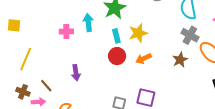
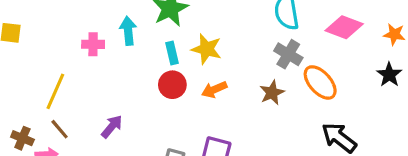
yellow star: (138, 33) -> (207, 49), turned 30
yellow line: (26, 59) -> (55, 91), moved
purple arrow: (76, 73) -> (112, 127), moved, turned -133

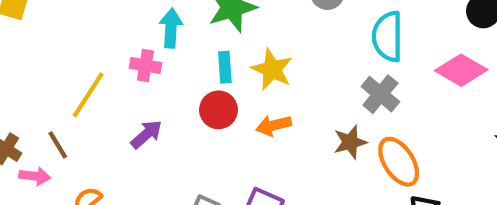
pink cross: (93, 44) -> (145, 65), moved
orange ellipse: (320, 82) -> (399, 162), moved
yellow line: (55, 91) -> (88, 95), moved
purple arrow: (112, 127) -> (146, 134), moved

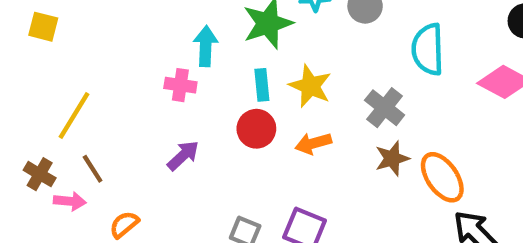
gray cross: (380, 94) -> (385, 108), moved
yellow line: (88, 95) -> (74, 115), moved

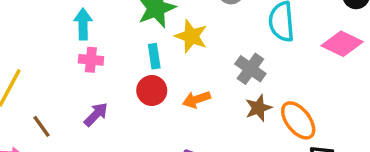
cyan arrow: (206, 46) -> (83, 24), moved
yellow star: (310, 86) -> (191, 36), moved
brown line: (93, 169) -> (42, 126), moved

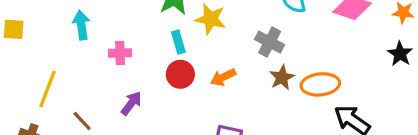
cyan arrow: (83, 24) -> (81, 25), moved
orange ellipse: (298, 120) -> (320, 84), turned -51

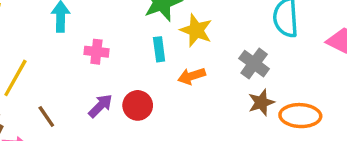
red circle: (180, 74) -> (138, 105), moved
orange arrow: (223, 77) -> (192, 76), moved

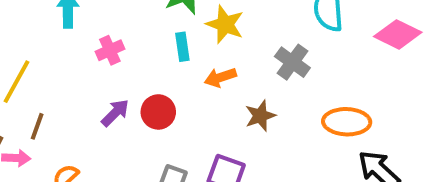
pink cross: (96, 52) -> (110, 50), turned -30
brown star: (261, 102) -> (260, 116), moved
brown line: (46, 117) -> (37, 126), moved, turned 55

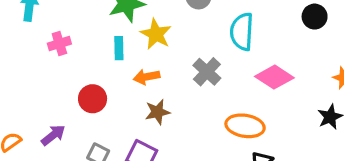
pink diamond: (398, 34) -> (274, 77), moved
purple arrow: (115, 113) -> (53, 135), moved
brown star: (260, 116) -> (157, 112), moved

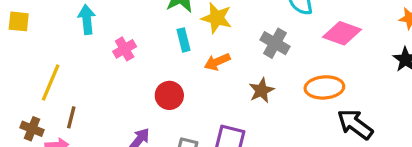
brown star: (157, 112) -> (261, 90), moved

